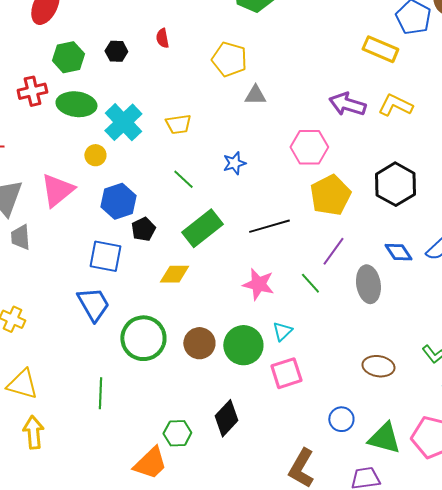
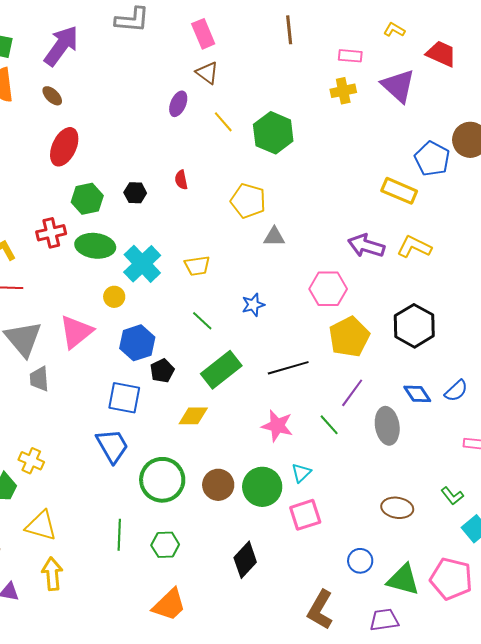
green hexagon: (177, 433) -> (165, 545), moved

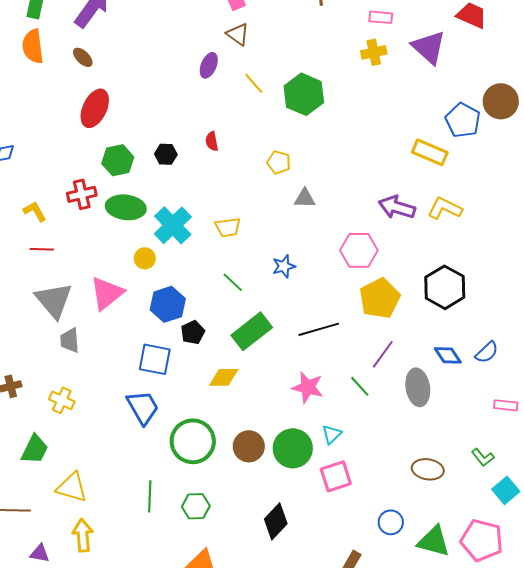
yellow pentagon: (248, 201) -> (279, 162), size x0.7
yellow cross: (31, 461) -> (62, 400), moved

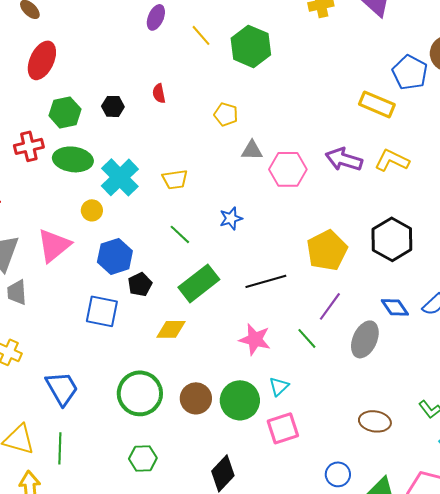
pink hexagon: (359, 250) -> (288, 169), moved
gray ellipse: (418, 387) -> (365, 339), turned 33
blue trapezoid: (143, 407) -> (62, 388), moved
green line: (150, 496) -> (60, 448), moved

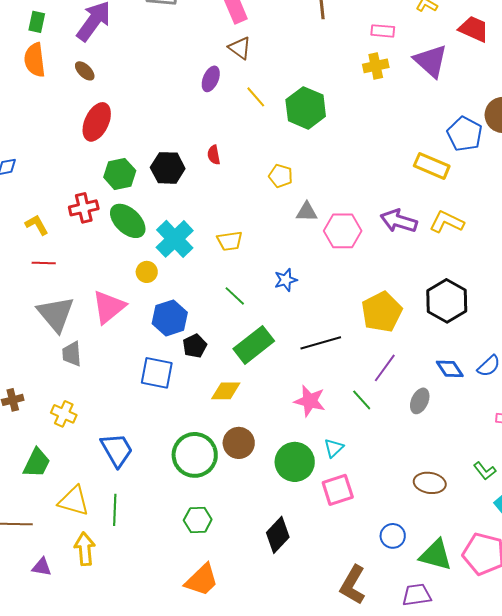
black hexagon: (113, 106) -> (168, 168), size x1.5
green ellipse: (73, 159) -> (128, 221), turned 36
gray ellipse: (365, 339) -> (420, 401), size x0.7
brown circle: (196, 398) -> (239, 443), moved

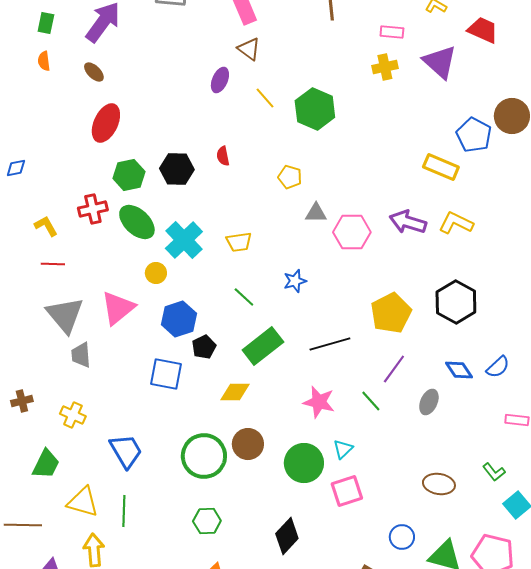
orange semicircle: (35, 60) -> (44, 61), size x0.6

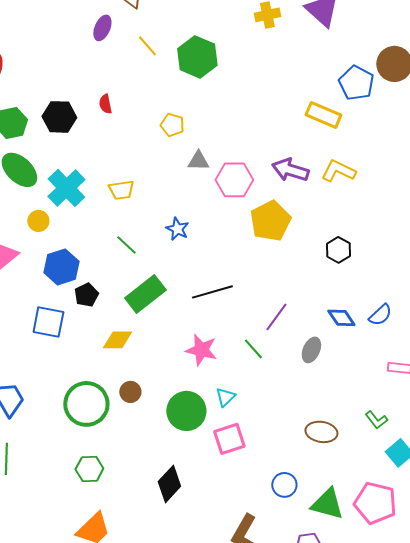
blue star: (295, 281) -> (177, 229), turned -30
black hexagon: (456, 302) -> (338, 250), size x0.6
yellow pentagon: (391, 313) -> (270, 221), moved
brown circle: (248, 444) -> (130, 392), size x0.7

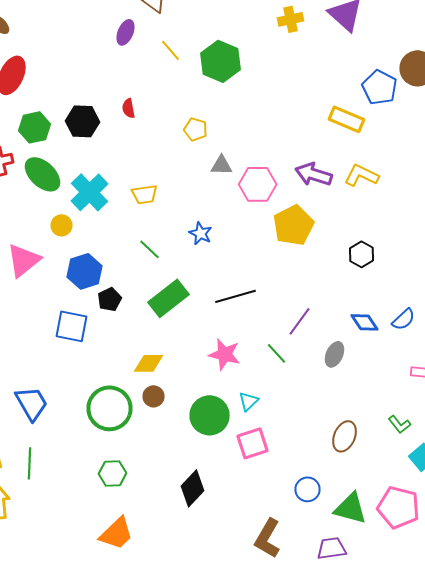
yellow diamond: (117, 340) -> (148, 363), moved
brown ellipse: (321, 432) -> (344, 436), turned -76

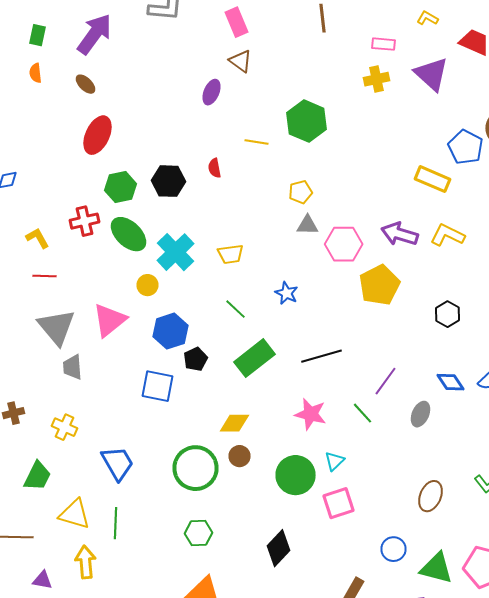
yellow line: (170, 50) -> (256, 142), moved, turned -40
yellow pentagon: (196, 129) -> (300, 192), moved, turned -30

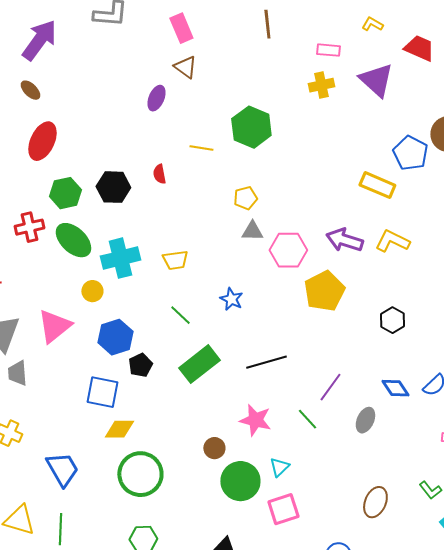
cyan cross: (176, 252) -> (120, 258), turned 30
yellow diamond: (234, 423) -> (119, 429), moved
brown circle: (240, 456) -> (214, 448), moved

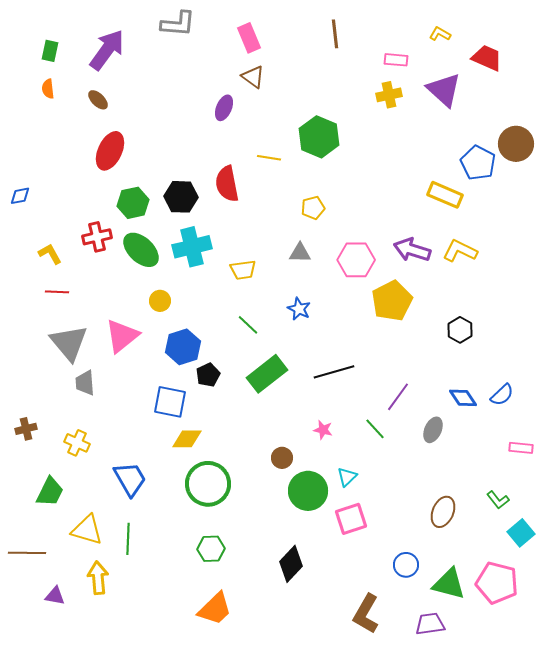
red semicircle: (159, 174) -> (227, 184), size x1.8
gray triangle: (252, 231) -> (300, 253), moved
cyan cross: (120, 258) -> (192, 247), moved
pink star: (255, 420) -> (323, 430), size x0.6

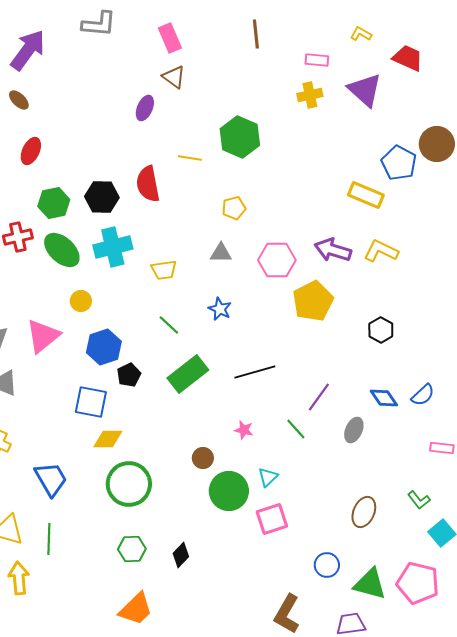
red ellipse: (110, 151) -> (31, 151), size x0.7
black diamond: (291, 564) -> (181, 555), moved, size x0.7

